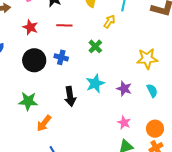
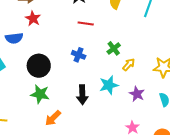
yellow arrow: (109, 22) -> (129, 65), moved
red star: (30, 27) -> (33, 18), moved
black circle: (34, 60) -> (39, 66), moved

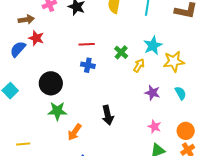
red line: (86, 24) -> (87, 44), moved
blue semicircle: (14, 38) -> (18, 49), moved, turned 150
cyan star: (109, 85) -> (153, 46), moved
black arrow: (82, 95) -> (108, 115), moved

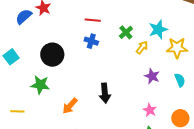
green star: (57, 111) -> (40, 85), moved

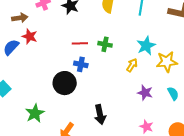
green cross: (126, 32) -> (105, 44), moved, turned -32
black circle: (52, 55) -> (65, 83), moved
green star: (40, 85) -> (35, 113), turned -30

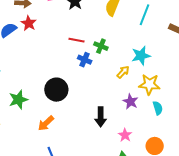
yellow star: (167, 62) -> (149, 84), moved
blue cross: (81, 64) -> (85, 60), moved
black circle: (65, 83) -> (56, 90), moved
black arrow: (100, 115) -> (101, 117), moved

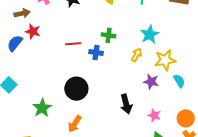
red line: (77, 40) -> (73, 44), moved

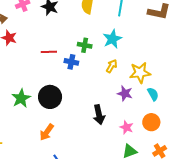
cyan star: (150, 34) -> (112, 39), moved
green star: (42, 108) -> (21, 98), moved
orange circle: (186, 118) -> (151, 122), moved

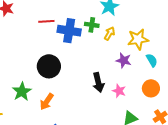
green cross: (85, 45) -> (92, 25), moved
blue cross: (71, 62) -> (69, 31), size x1.6
green star: (21, 98) -> (22, 92), moved
pink star: (127, 127) -> (119, 91), moved

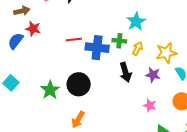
black arrow: (98, 83) -> (125, 72), moved
green star: (22, 92) -> (50, 90), moved

